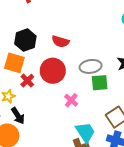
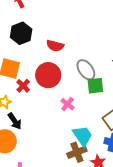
black hexagon: (25, 40) -> (21, 33), moved
gray ellipse: (91, 66) -> (86, 70), turned 65

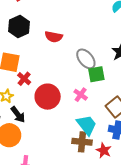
red circle: (48, 75) -> (48, 97), moved
pink cross: (68, 104) -> (81, 95), moved
brown cross: (77, 152) -> (82, 142), turned 30

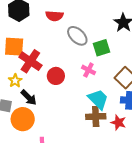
gray ellipse: (86, 59) -> (77, 36), moved
red cross: (24, 79) -> (30, 61), size x1.6
red circle: (48, 97) -> (56, 76), size x0.7

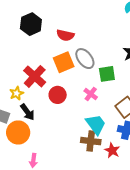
orange square: (14, 47) -> (64, 62), moved, turned -35

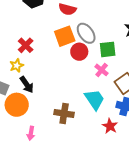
red cross: (35, 76) -> (26, 45), moved, size x0.7
pink cross: (91, 94) -> (102, 70), moved
red circle: (58, 95) -> (79, 52), moved
brown cross: (91, 141) -> (64, 113), moved

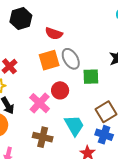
red circle: (79, 52) -> (60, 90), moved
pink cross: (102, 70) -> (40, 103), moved, size x1.5

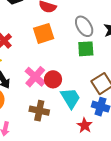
gray ellipse: (71, 59) -> (84, 26), moved
red circle: (60, 90) -> (53, 79), moved

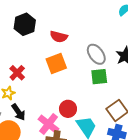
pink cross: (35, 77) -> (48, 124), moved

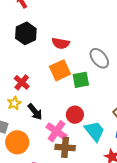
green square: (99, 77) -> (81, 80), moved
black arrow: (18, 112) -> (35, 112), moved

